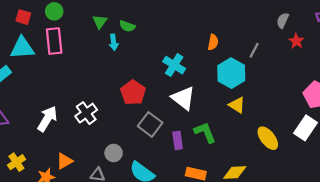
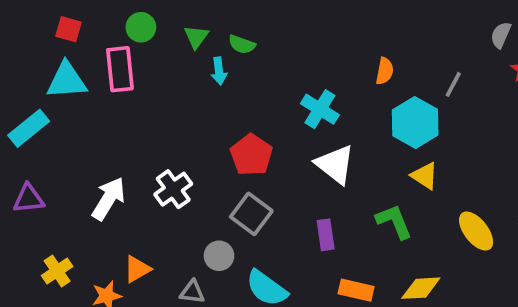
green circle: (54, 11) -> (141, 27), moved
gray square: (150, 124) -> (251, 214), moved
green L-shape: (205, 132) -> (394, 221), moved

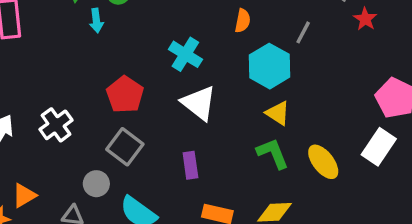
green L-shape: (394, 221) -> (273, 153), moved

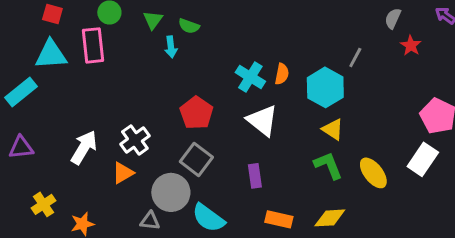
orange semicircle: (243, 21) -> (282, 74), moved
gray circle: (96, 184) -> (171, 192), size x1.6
orange triangle: (24, 195) -> (123, 173), moved

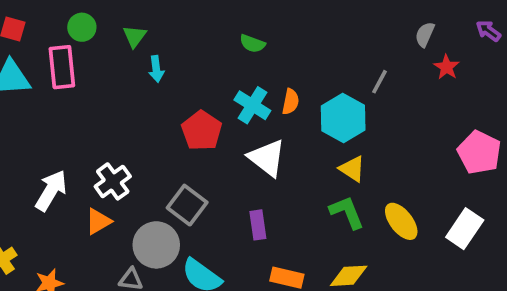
green semicircle: (189, 26) -> (252, 44), moved
red pentagon: (196, 113) -> (202, 131), moved
white rectangle: (423, 159) -> (465, 229), moved

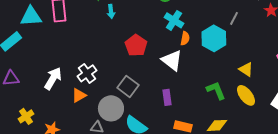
orange semicircle: (291, 102) -> (185, 38), moved
cyan cross: (252, 105) -> (174, 20), moved
yellow triangle: (352, 169) -> (246, 69), moved

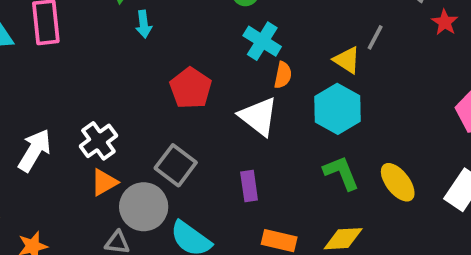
cyan hexagon: (214, 38) -> (337, 109), moved
yellow triangle: (246, 69) -> (347, 60), moved
orange triangle: (79, 95) -> (104, 182), moved

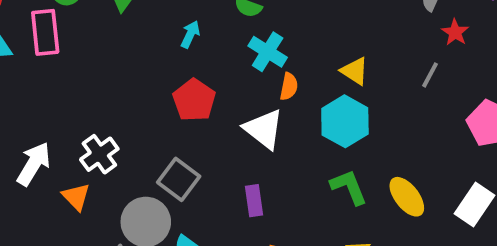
cyan arrow: (144, 24) -> (190, 34), moved, turned -148
gray line: (375, 37) -> (430, 75), moved
orange triangle: (104, 182) -> (76, 197), moved, turned -44

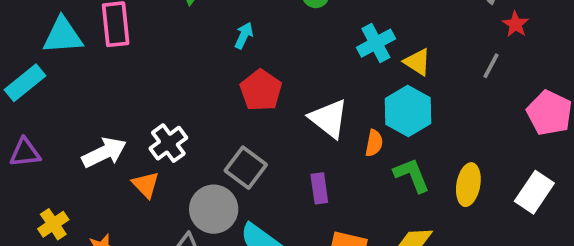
cyan arrow: (190, 34) -> (244, 36), moved
cyan cross: (268, 52) -> (376, 43), moved, turned 30
orange semicircle: (289, 87) -> (374, 143), moved
white arrow: (34, 164) -> (104, 153), turned 33
yellow ellipse: (407, 197) -> (468, 185), turned 48

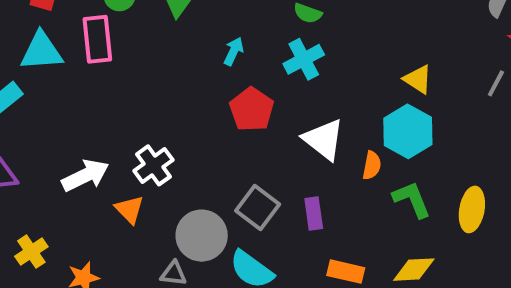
cyan cross: (376, 43) -> (304, 59), moved
gray square: (246, 168) -> (258, 207), moved

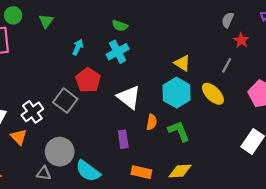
orange semicircle: (372, 165) -> (152, 122), moved
gray square: (258, 207) -> (65, 101), moved
yellow ellipse: (472, 209) -> (213, 94), moved, turned -55

